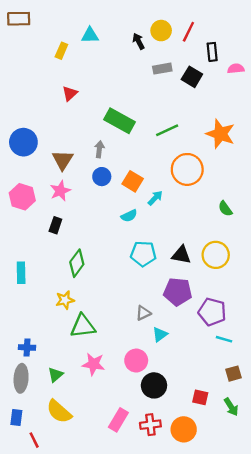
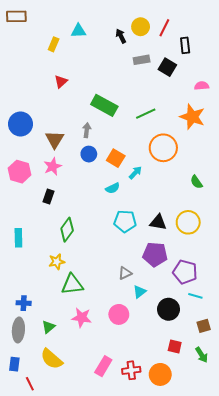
pink semicircle: (236, 69) -> (202, 86), moved
black circle: (154, 385) -> (168, 309), moved

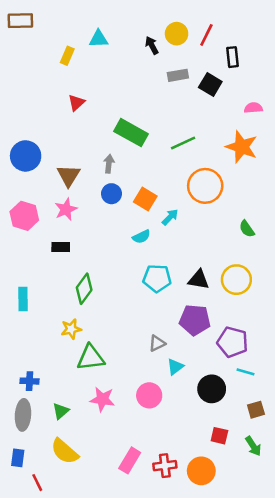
black rectangle: (48, 196) -> (61, 247), turned 72

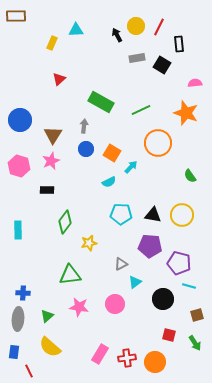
yellow star: (71, 329) -> (89, 243), moved

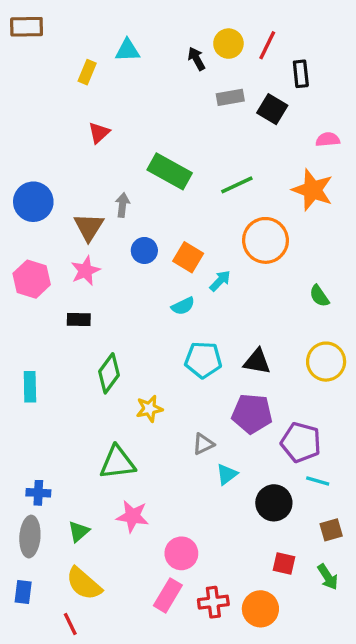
gray arrow: (84, 126) -> (122, 205), moved
yellow circle: (182, 215) -> (326, 362), moved
pink circle: (115, 304) -> (181, 553), moved
red line: (29, 371) -> (70, 624), moved

